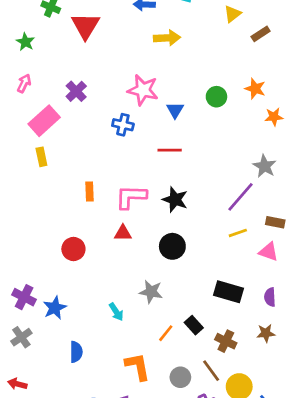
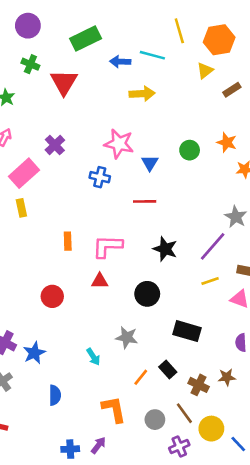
black star: (175, 200) -> (165, 249), moved
black rectangle: (228, 292) -> (187, 331), moved
brown star: (266, 333) -> (227, 377), moved

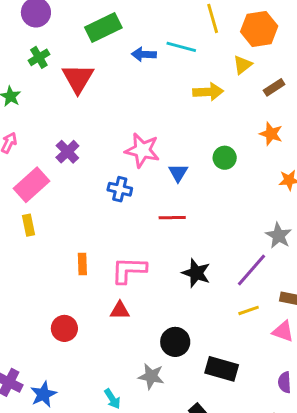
green cross: (30, 64) -> (39, 57), turned 36
yellow arrow: (142, 94) -> (208, 92), moved
orange star: (227, 142) -> (271, 134), moved
black circle: (147, 294) -> (175, 342), moved

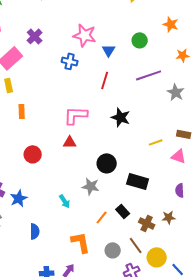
red line: (172, 218) -> (105, 80), turned -72
orange rectangle: (82, 264) -> (22, 111), moved
purple line: (252, 270) -> (149, 75), moved, turned 30

